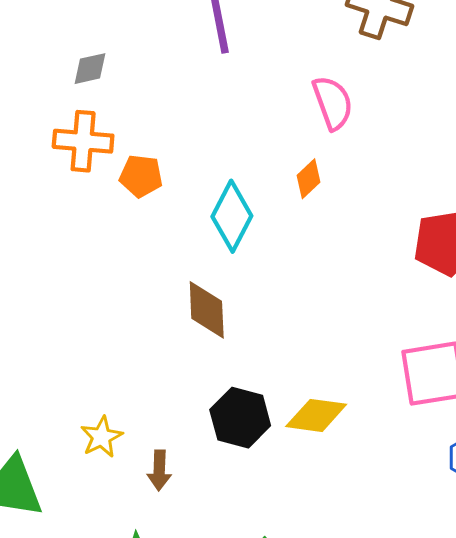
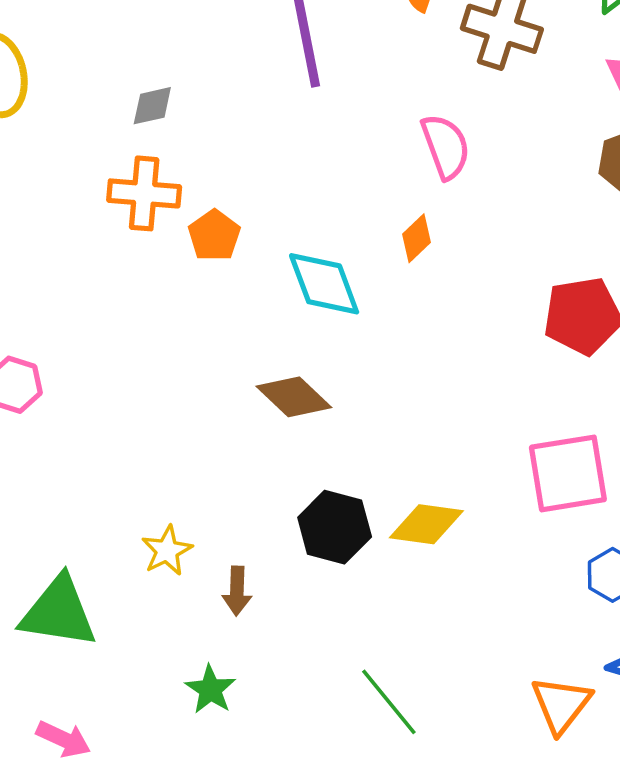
orange pentagon: (141, 176) -> (214, 235), turned 30
cyan diamond: (232, 216) -> (324, 284), turned -48
brown diamond: (207, 310) -> (294, 397), turned -44

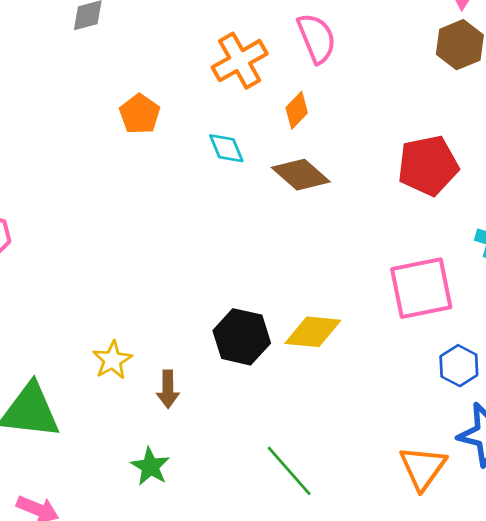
orange cross: (144, 193) -> (240, 61), moved, turned -32
cyan diamond: (324, 284) -> (226, 148), size x0.6
brown diamond: (294, 397) -> (301, 175), moved

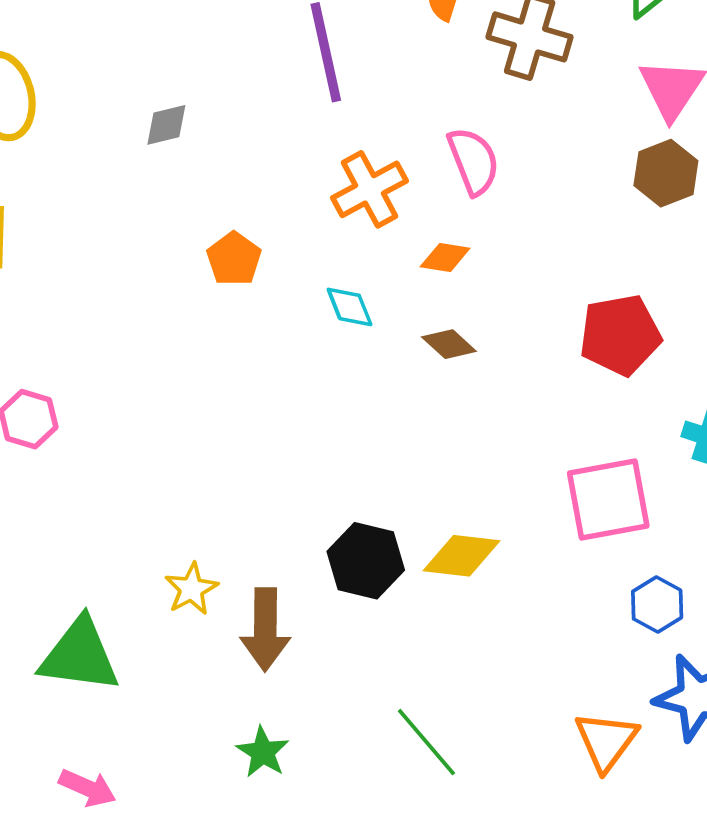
orange diamond: (297, 110) -> (445, 257), turned 54
brown diamond: (301, 175) -> (449, 344), size x0.7
brown arrow: (168, 389) -> (265, 629), size x1.6
green star: (150, 466) -> (263, 752), moved

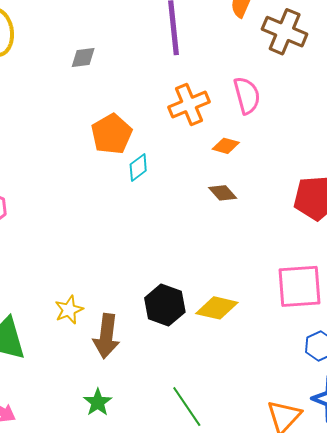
orange pentagon: (234, 259) -> (112, 134), size x1.4
cyan diamond: (350, 307) -> (138, 167), moved, turned 68

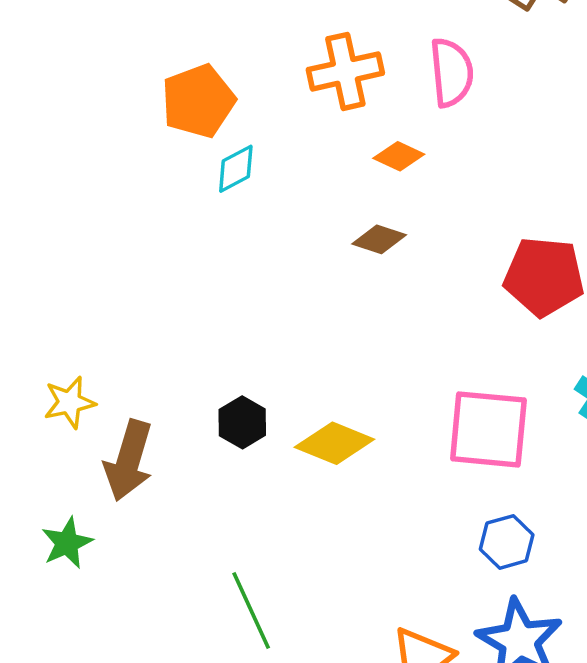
brown diamond: (223, 193) -> (379, 239), turned -40
black hexagon: (165, 305) -> (242, 422), size x0.7
green star: (98, 402) -> (67, 543), moved

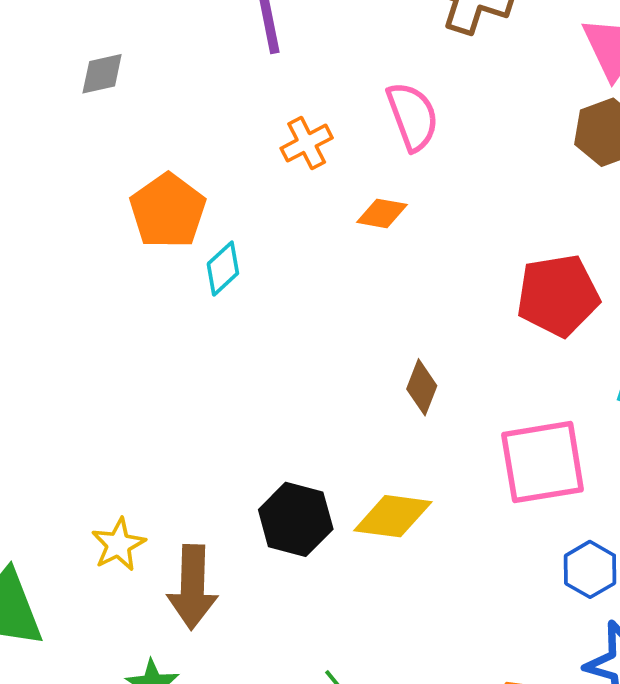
orange cross: (345, 71) -> (307, 143), size x0.7
brown diamond: (379, 239) -> (422, 387), moved, turned -72
black hexagon: (242, 422) -> (296, 519), size x1.4

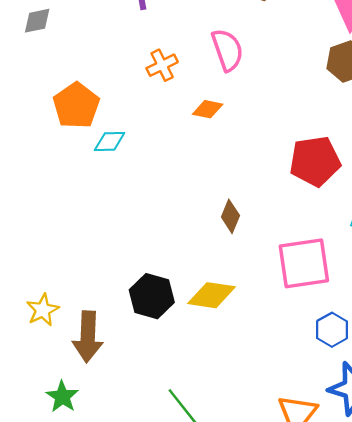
cyan diamond: (223, 269) -> (110, 141), turned 40

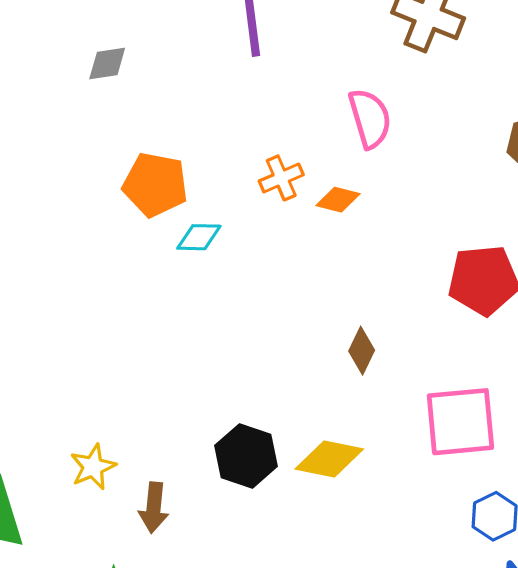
orange cross: (162, 65) -> (281, 178), moved
orange pentagon: (76, 106) -> (155, 185), turned -30
brown arrow: (88, 337) -> (154, 508), size x0.7

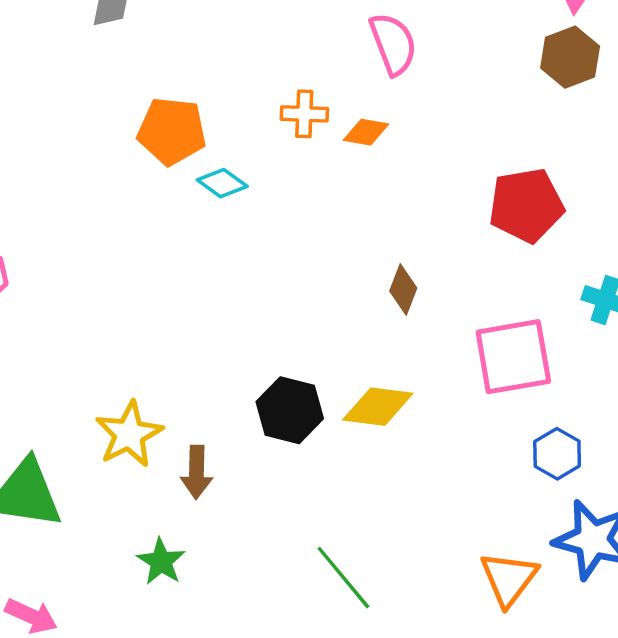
orange cross: (281, 178) -> (304, 114), turned 30
cyan diamond: (199, 237) -> (222, 183), turned 39
yellow star: (93, 467) -> (129, 434), size x1.4

